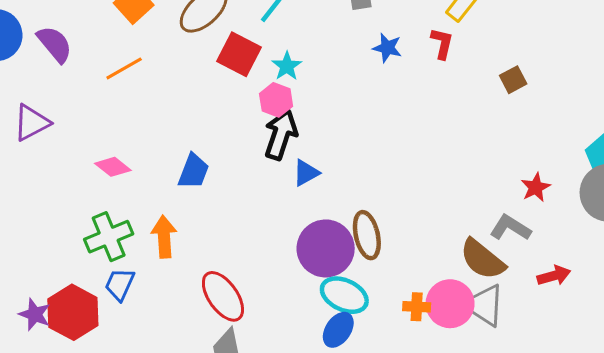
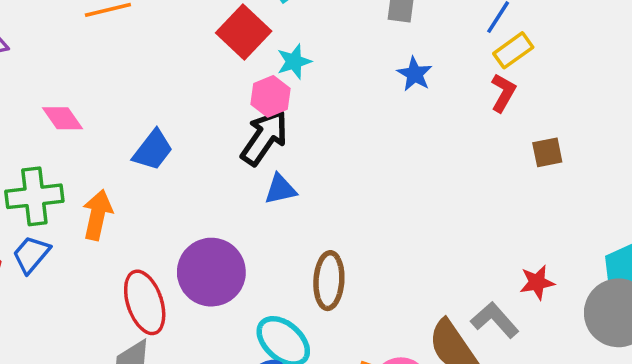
red L-shape: (442, 43) -> (503, 93), moved
purple circle: (326, 248) -> (211, 272), moved

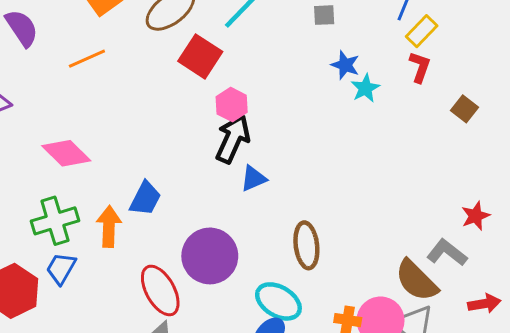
cyan star: (294, 61) -> (365, 88), moved
pink diamond: (63, 118) -> (66, 153), size x1.4
blue trapezoid: (153, 150) -> (145, 198), moved
brown square: (547, 152) -> (464, 109), turned -30

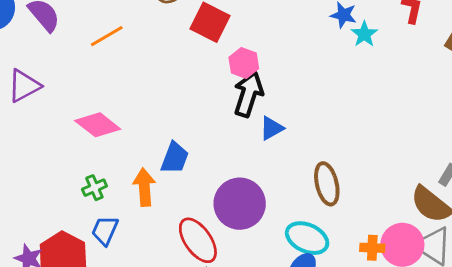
green cross: (55, 221) -> (94, 188), size x0.6

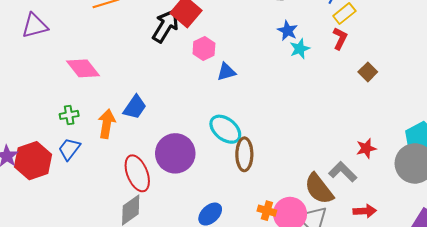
black arrow: (248, 94) -> (166, 26), moved
blue triangle: (271, 128) -> (226, 72), moved
cyan ellipse: (307, 238) -> (225, 129), moved

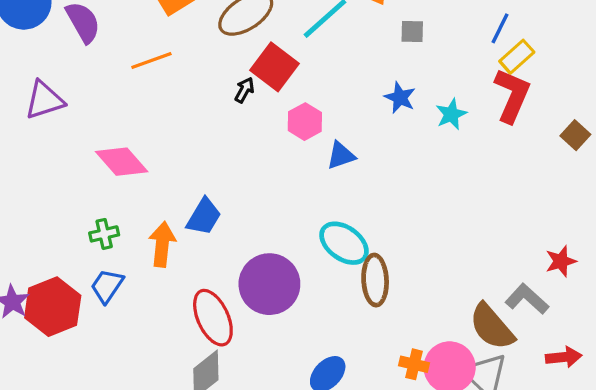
black arrow: (166, 26) -> (244, 90), size x0.5
blue star: (288, 31) -> (400, 98), moved
red L-shape: (340, 39) -> (512, 95), size x1.6
brown square: (368, 72) -> (575, 135), moved

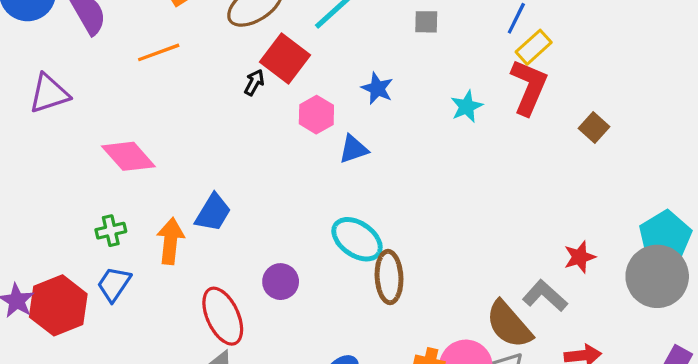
blue star: (400, 98) -> (377, 88), moved
purple circle: (269, 284) -> (281, 282), size x0.6

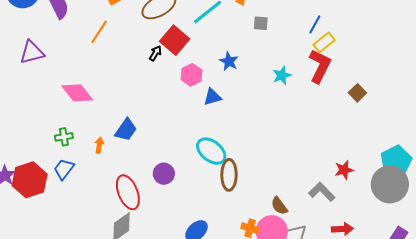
orange line: (159, 52) -> (99, 32), turned -40
orange arrow: (170, 241) -> (99, 145), size x0.6
brown semicircle: (509, 324) -> (279, 206), moved, size x0.6

